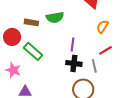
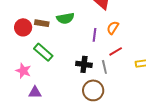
red circle: (12, 37) -> (23, 27), moved
purple line: (72, 44) -> (95, 35), moved

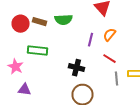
red line: (116, 51) -> (110, 59), turned 56
green rectangle: (43, 52) -> (38, 51), turned -42
gray line: (104, 67) -> (116, 79), moved

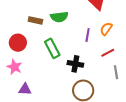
red circle: (20, 24) -> (18, 43), moved
green rectangle: (38, 51) -> (52, 48), moved, turned 60
red line: (110, 59) -> (108, 53), turned -56

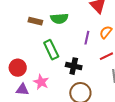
red circle: (18, 43) -> (18, 68), moved
pink star: (14, 67) -> (41, 82), moved

